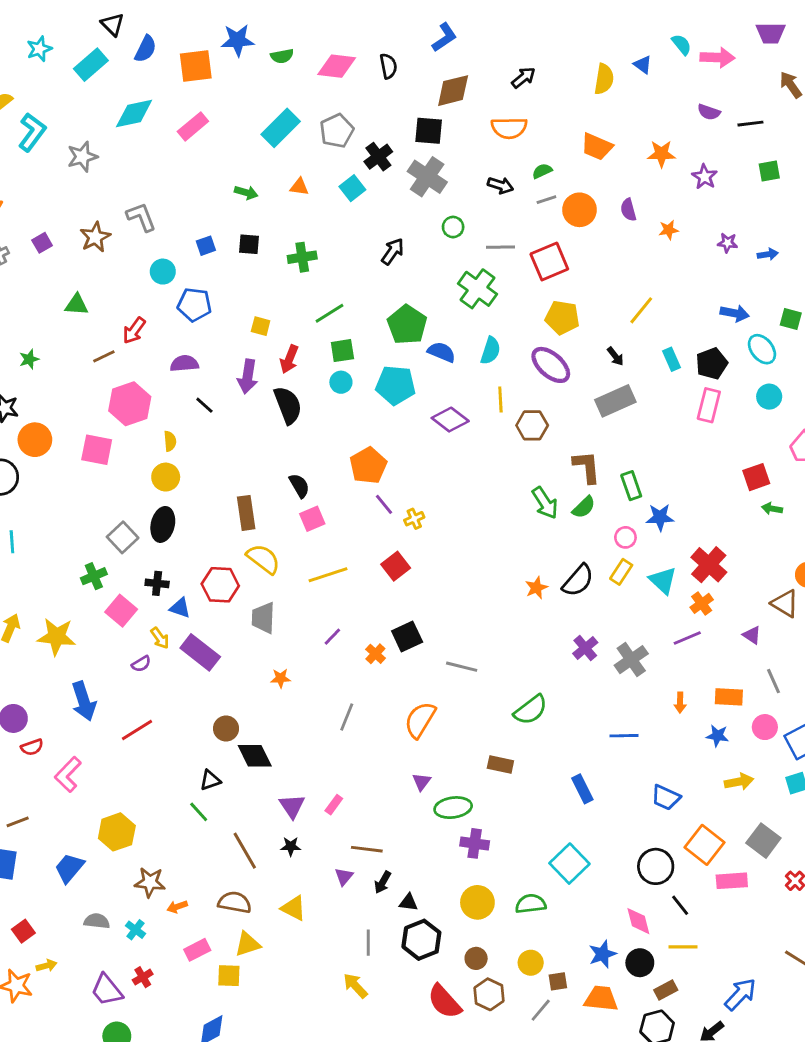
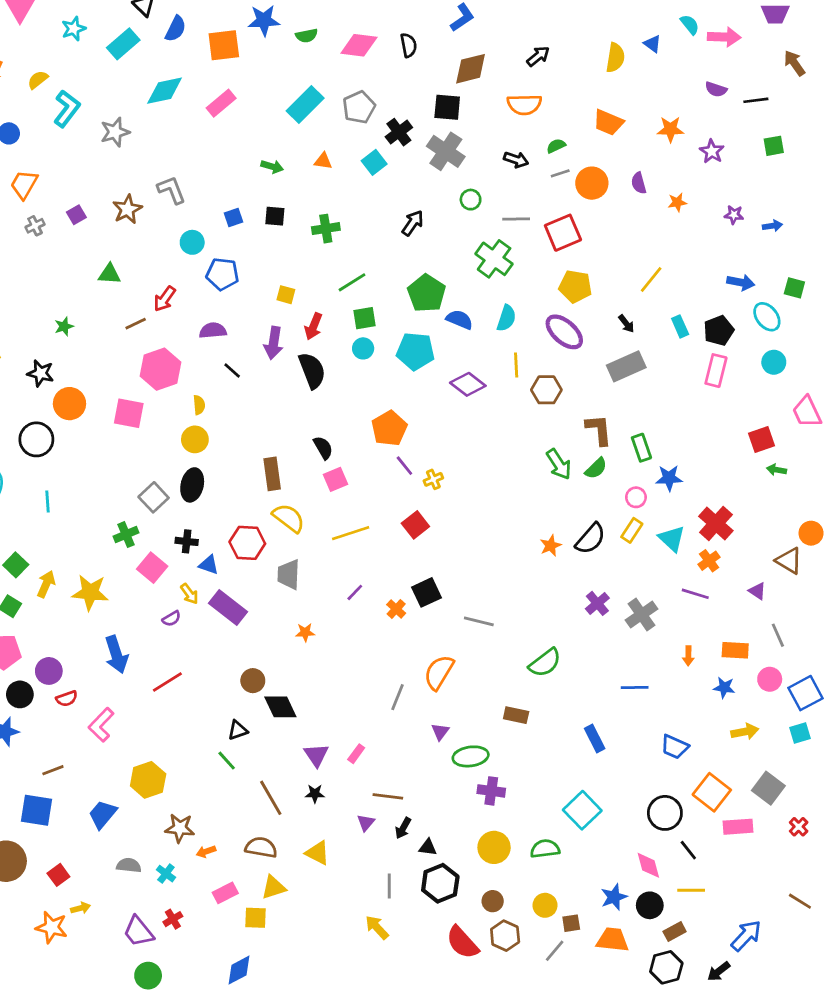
purple line: (687, 638) -> (695, 594), turned 40
gray line: (347, 717) -> (398, 697), moved

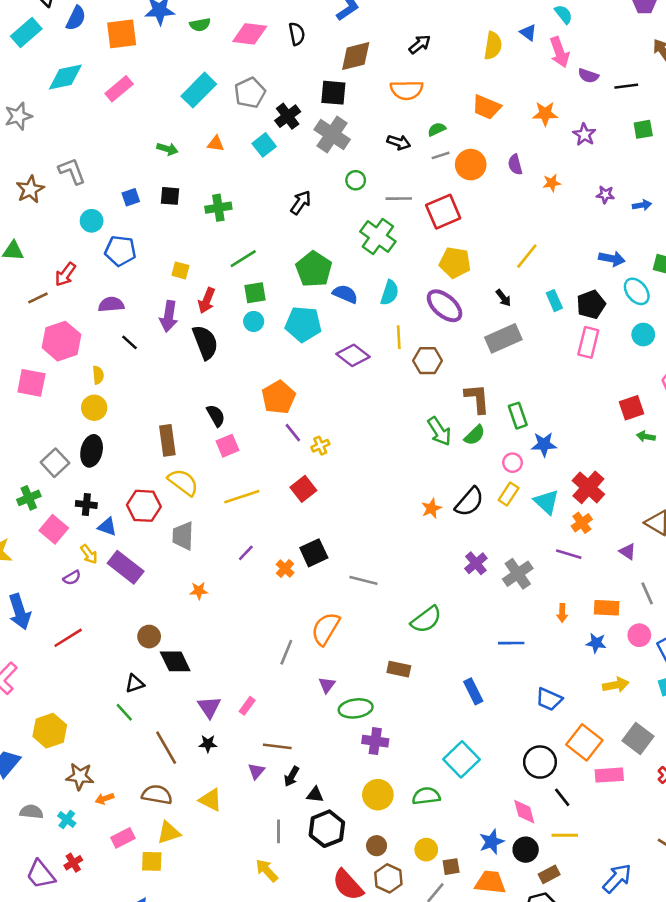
pink arrow: (724, 37) -> (560, 52), moved, turned 68

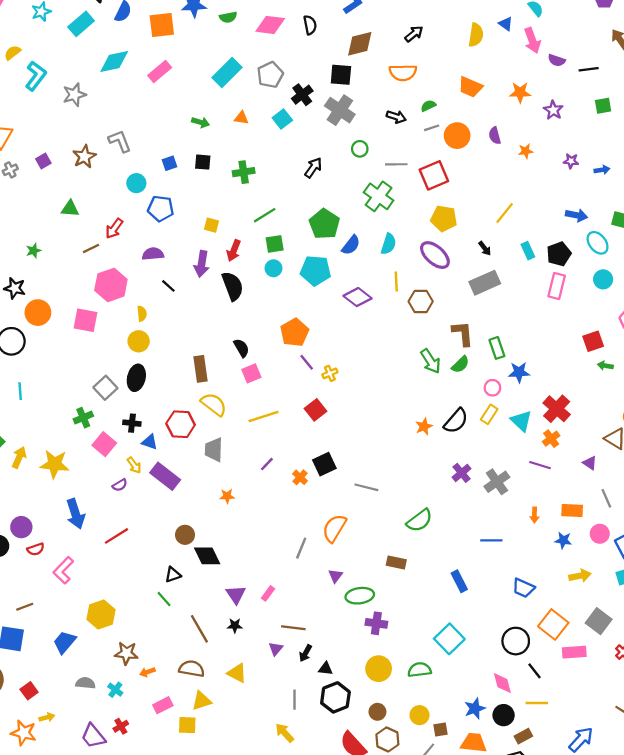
blue semicircle: (345, 294) -> (351, 245), turned 105

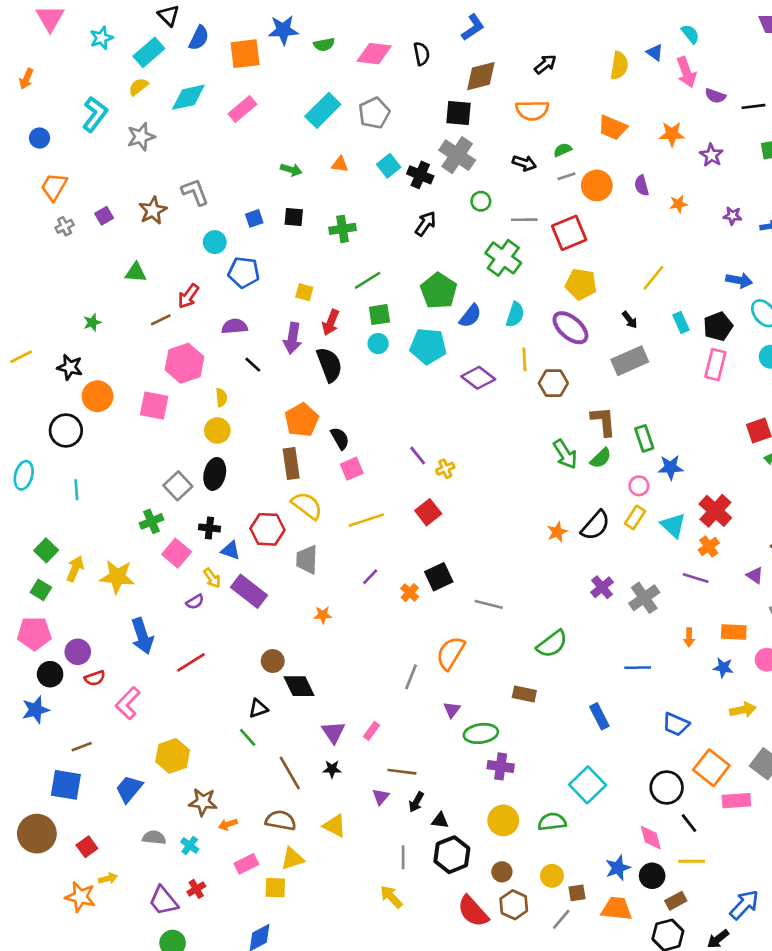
yellow semicircle: (12, 53) -> (138, 87), moved
black cross: (302, 95) -> (420, 175), moved, turned -30
orange pentagon: (295, 332) -> (302, 420), moved

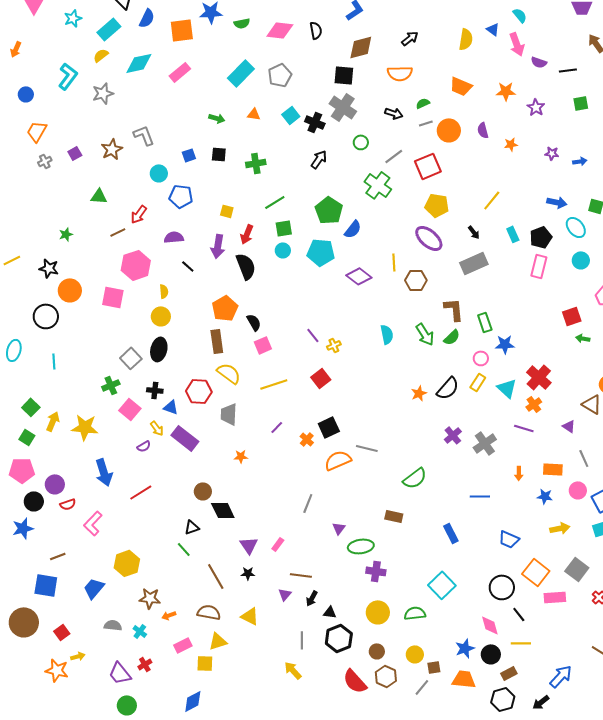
gray line: (524, 220) -> (394, 156), turned -36
cyan semicircle: (515, 315) -> (387, 334), moved, turned -30
orange semicircle: (451, 653) -> (338, 460), moved, turned 36

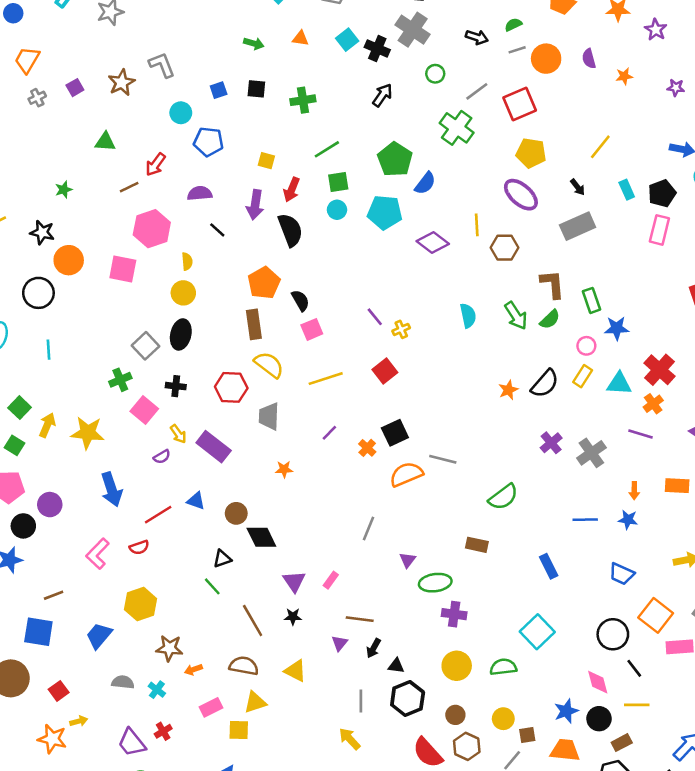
cyan triangle: (507, 388) -> (619, 384), turned -40
blue triangle: (171, 407) -> (196, 501), moved
blue star: (545, 496) -> (628, 520), moved
red semicircle: (68, 504) -> (139, 547), moved

